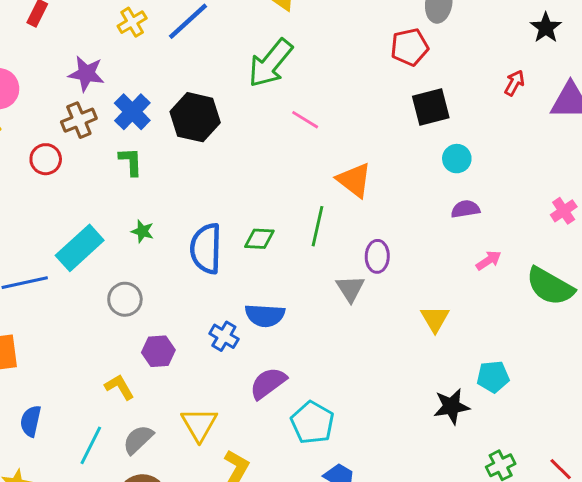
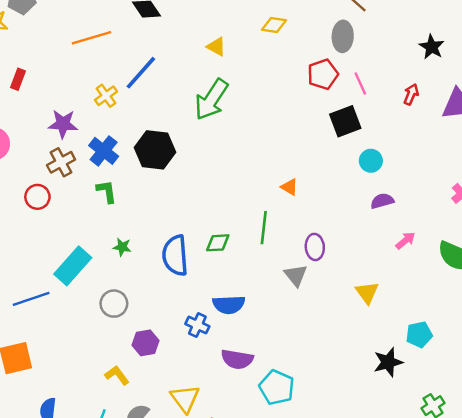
yellow cross: (132, 22) -> (106, 96), moved
pink line: (305, 120) -> (360, 83), moved, turned 40
orange triangle: (354, 180) -> (289, 187), size x0.6
purple semicircle: (268, 383) -> (237, 359), turned -128

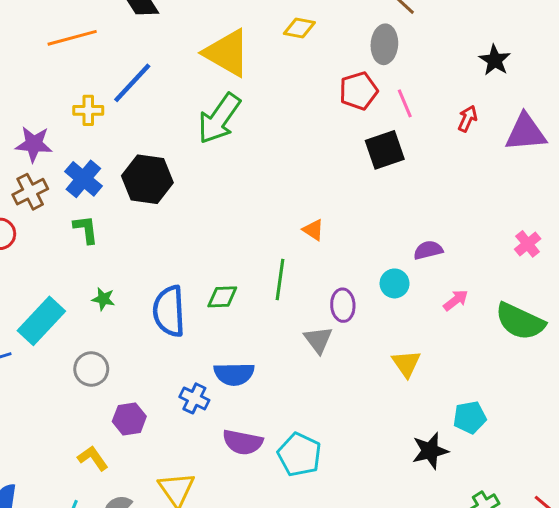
yellow triangle: (216, 47) -> (227, 53), size x2.0
yellow cross: (106, 96) -> (88, 110), turned 35
cyan circle: (371, 161) -> (395, 283), moved
cyan pentagon: (277, 387) -> (299, 455), moved

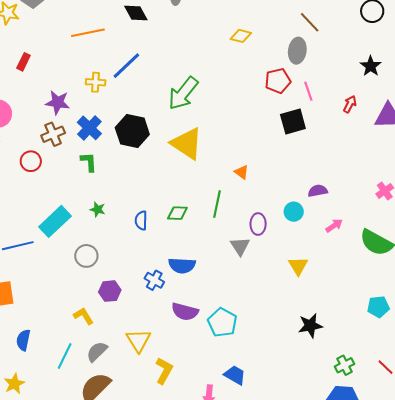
yellow triangle: (227, 53) -> (187, 144), moved
blue semicircle: (169, 311) -> (141, 220), size x0.6
cyan pentagon: (470, 417) -> (378, 307), moved

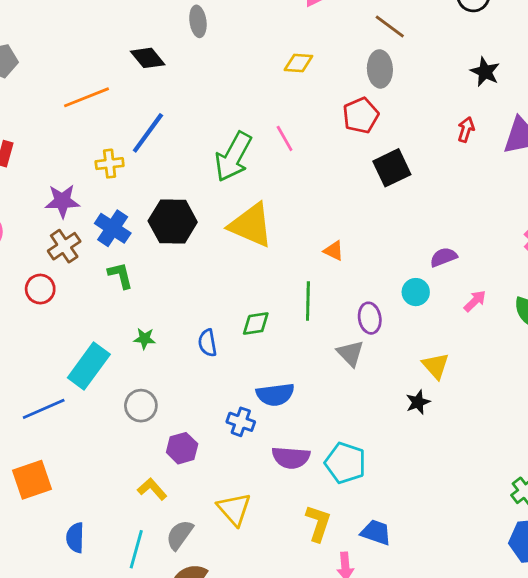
pink line: (308, 91) -> (285, 138), moved
black star: (310, 326) -> (418, 402), moved, size x0.7
yellow L-shape: (164, 371) -> (318, 523), moved

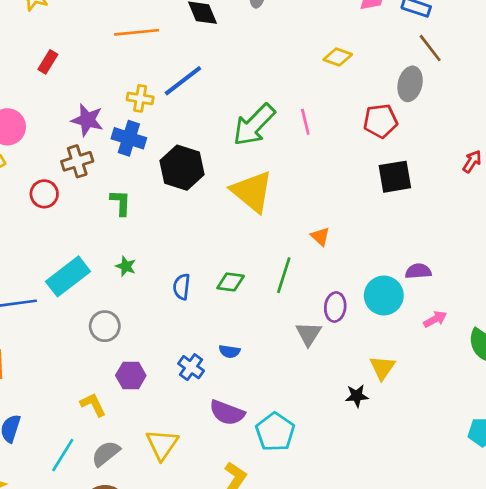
blue cross: (113, 228) -> (129, 138), moved, turned -32
cyan circle: (416, 292) -> (384, 296), size x1.5
blue semicircle: (275, 395) -> (230, 351), size x0.6

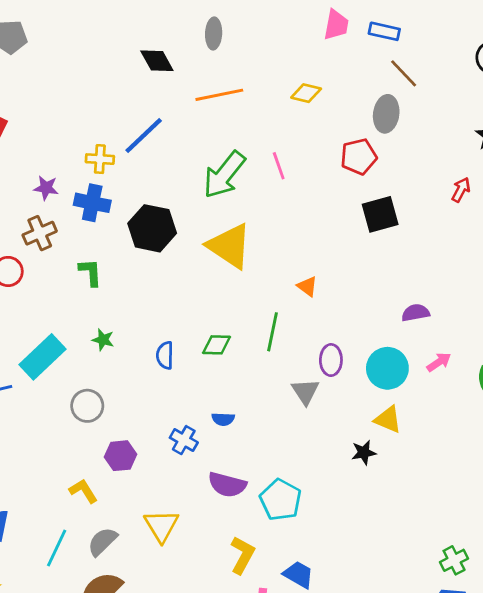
orange line: (137, 32) -> (219, 95), moved
purple star: (87, 120) -> (46, 188), size x0.7
cyan circle: (384, 296) -> (387, 368), moved
yellow triangle: (382, 368) -> (388, 419), turned -36

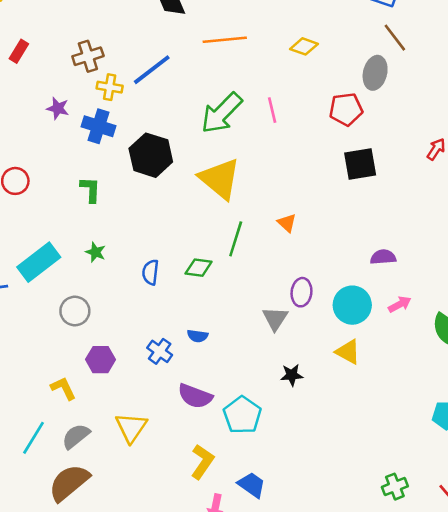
brown cross: (40, 233) -> (88, 56), moved
green line: (273, 332) -> (236, 239), moved
black star: (364, 452) -> (292, 375), moved

